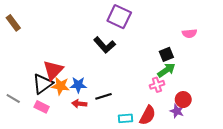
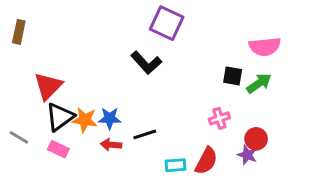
brown rectangle: (13, 23) -> (19, 32), turned 49
pink semicircle: (189, 33) -> (265, 47), size x1.5
black square: (166, 54) -> (233, 76), turned 32
red triangle: (53, 70) -> (48, 86), moved
green arrow: (166, 70) -> (259, 83), moved

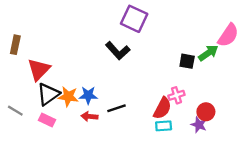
brown rectangle: (19, 32) -> (15, 45), moved
pink semicircle: (265, 47) -> (228, 35), moved, turned -50
green arrow: (259, 83) -> (208, 53), moved
red semicircle: (206, 161) -> (162, 108), moved
cyan rectangle: (176, 165) -> (164, 126), moved

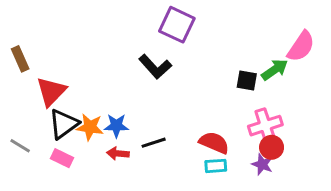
brown rectangle: (15, 45) -> (20, 59), turned -36
pink cross: (176, 95) -> (265, 126), moved, size x1.5
red semicircle: (162, 108) -> (214, 143), turned -95

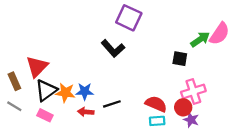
brown rectangle: (20, 59) -> (14, 81), moved
green arrow: (275, 70) -> (200, 39), moved
red circle: (272, 147) -> (183, 107), moved

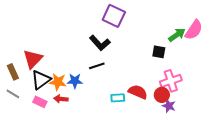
black line: (112, 104) -> (97, 66), moved
red arrow: (86, 112) -> (61, 99), moved
cyan rectangle: (157, 121) -> (118, 98), moved

